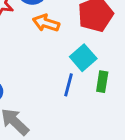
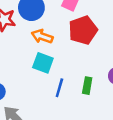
cyan square: (83, 58) -> (43, 63), moved, turned -30

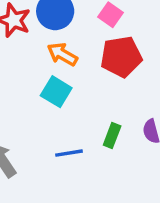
blue line: (59, 88) -> (69, 153), moved, turned 54

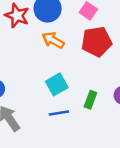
cyan square: (56, 92) -> (57, 84), moved, turned 30

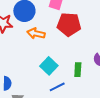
red pentagon: (97, 42) -> (69, 24), turned 30

